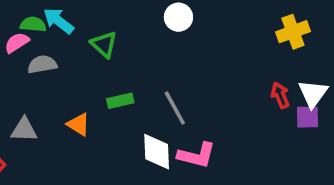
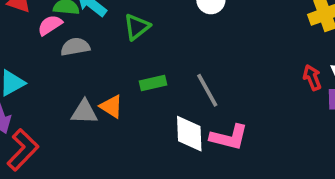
green triangle: (104, 44) -> (137, 27), turned 40
gray triangle: (24, 130) -> (84, 112), moved

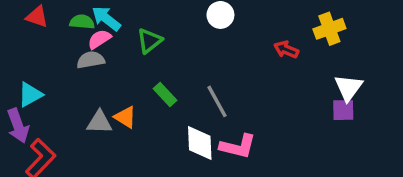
pink semicircle: (50, 25) -> (99, 39), moved
red arrow: (312, 78) -> (286, 50), moved, turned -45
green rectangle: (153, 83) -> (165, 95), turned 60

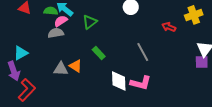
gray line: (217, 101) -> (143, 52), moved

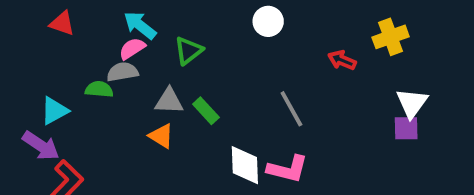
green semicircle: (51, 11) -> (99, 89), moved
gray triangle: (61, 69) -> (169, 101), moved
purple arrow: (14, 71) -> (41, 146), turned -36

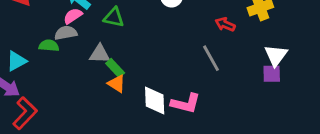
green triangle: (188, 51) -> (114, 17), turned 50
gray line: (291, 109) -> (211, 58), moved
green rectangle: (206, 111) -> (115, 68), moved
orange triangle: (161, 136) -> (117, 84), moved

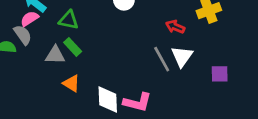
gray semicircle: (66, 33) -> (23, 35), turned 65
white triangle: (276, 55) -> (182, 56), moved
green rectangle: (115, 68) -> (73, 47), moved

